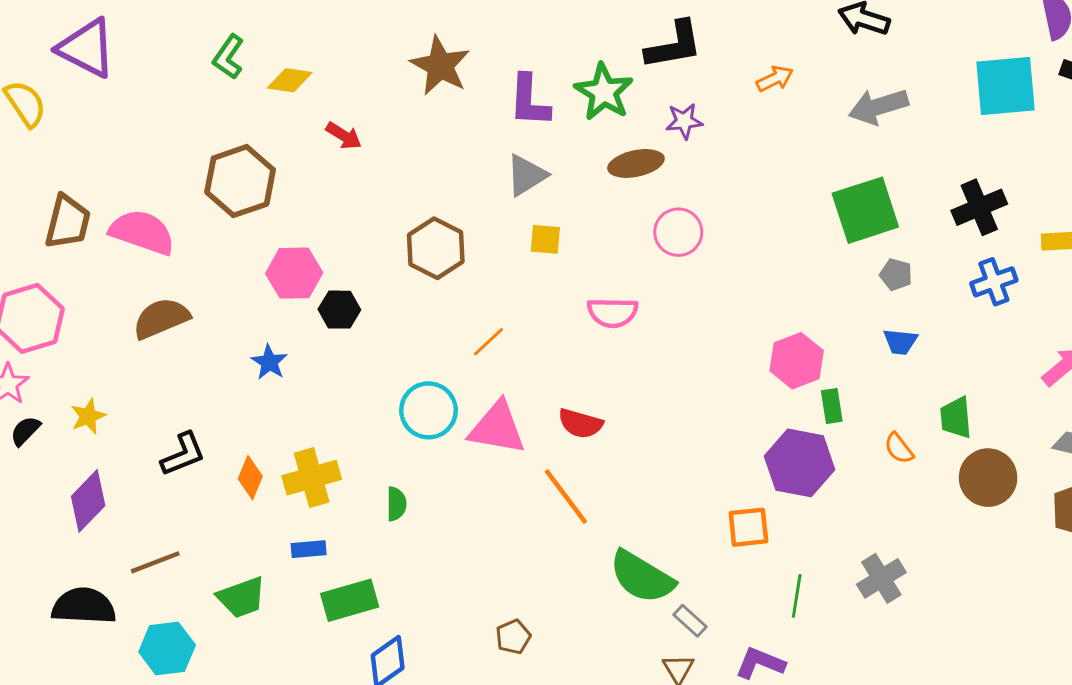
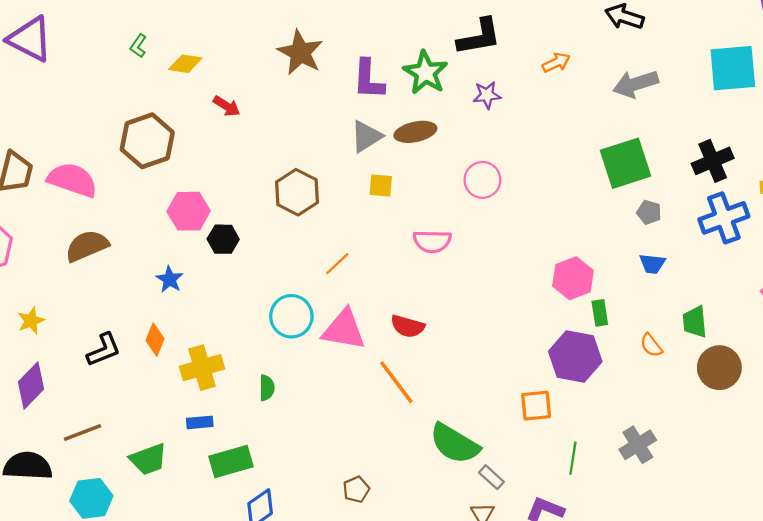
green L-shape: (228, 57) -> (138, 46), size x0.7
brown ellipse: (636, 163) -> (415, 132), moved
blue cross: (994, 282) -> (724, 218), size x1.4
orange diamond: (250, 478) -> (155, 340), moved

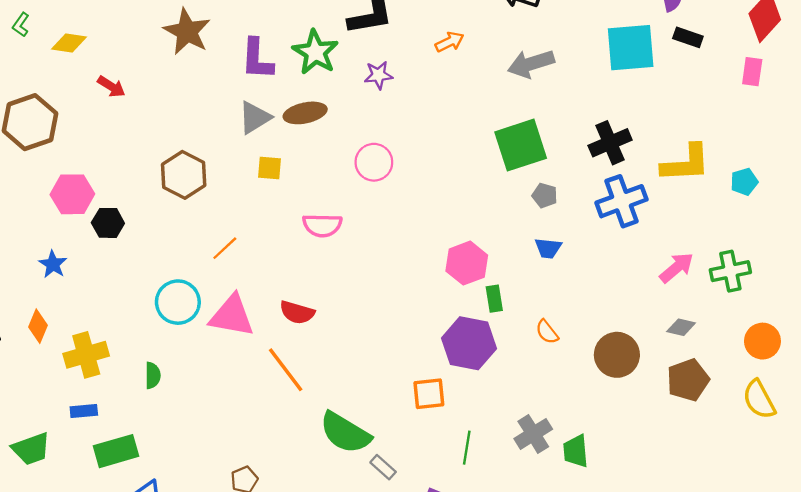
green trapezoid: (695, 322) -> (576, 451), moved

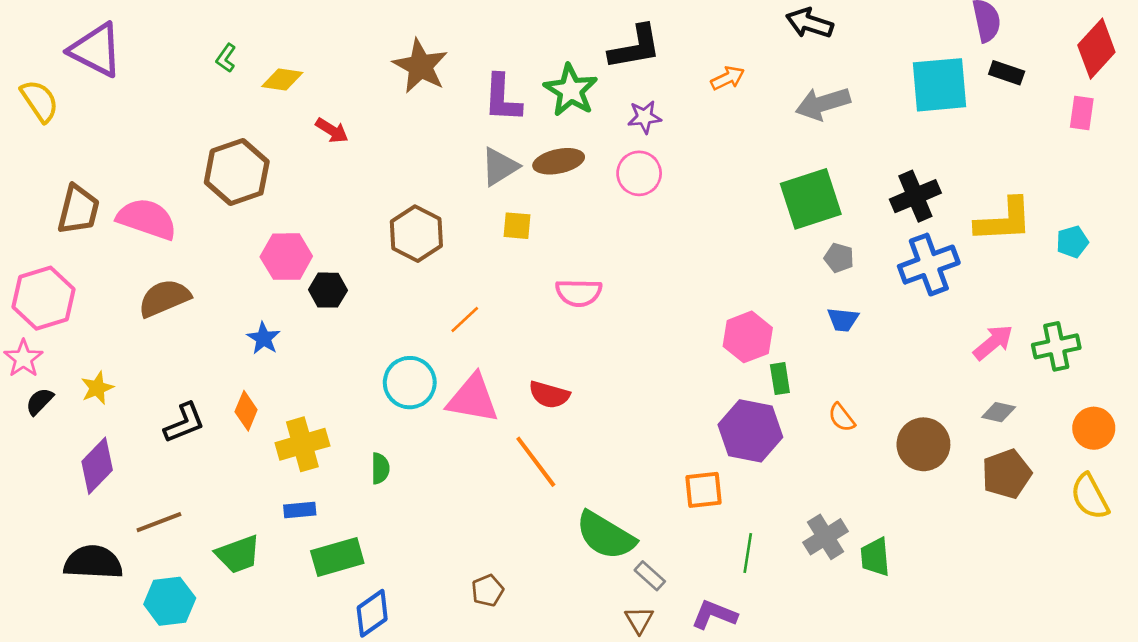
pink circle: (374, 162) -> (639, 173), moved

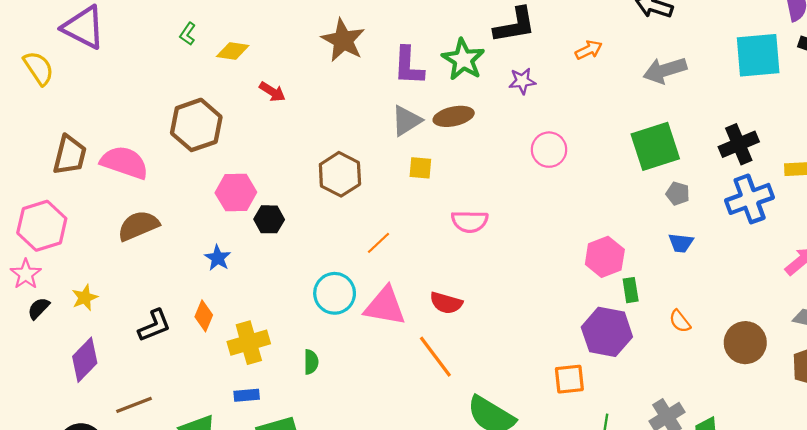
pink circle: (639, 173) -> (549, 150), moved

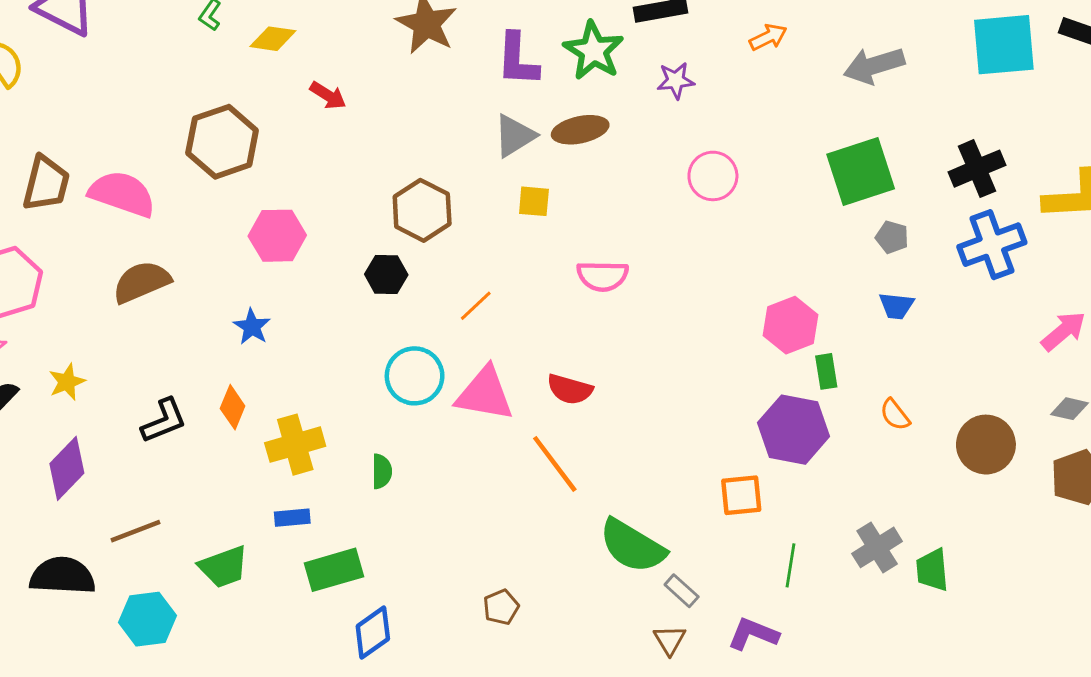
black hexagon: (269, 219) -> (386, 274), moved

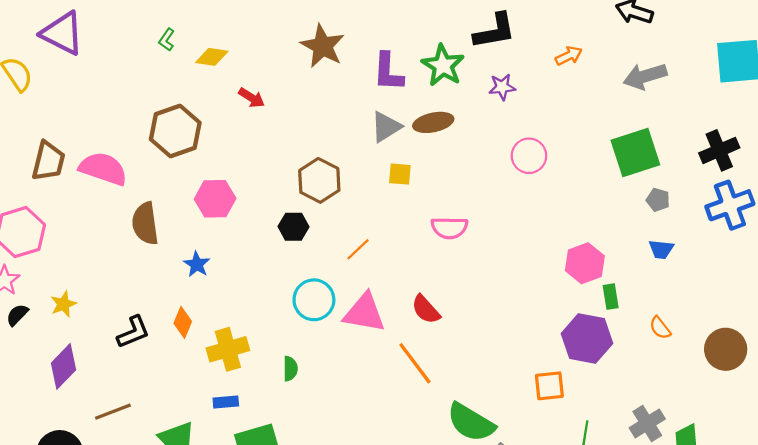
brown semicircle: (142, 282) -> (145, 223), moved, turned -75
red semicircle: (570, 389) -> (426, 309), turned 32

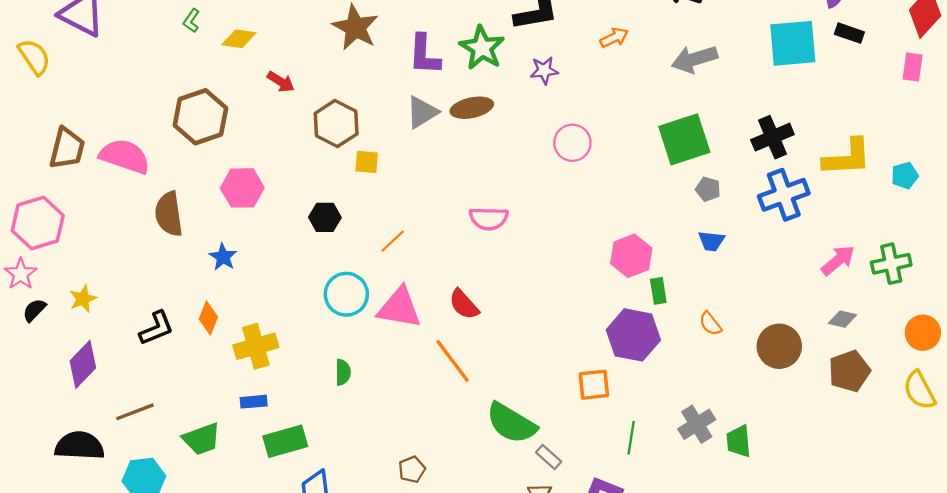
yellow square: (400, 174) -> (367, 162), moved
brown hexagon: (319, 180) -> (336, 124), moved
green semicircle: (290, 369) -> (343, 372), moved

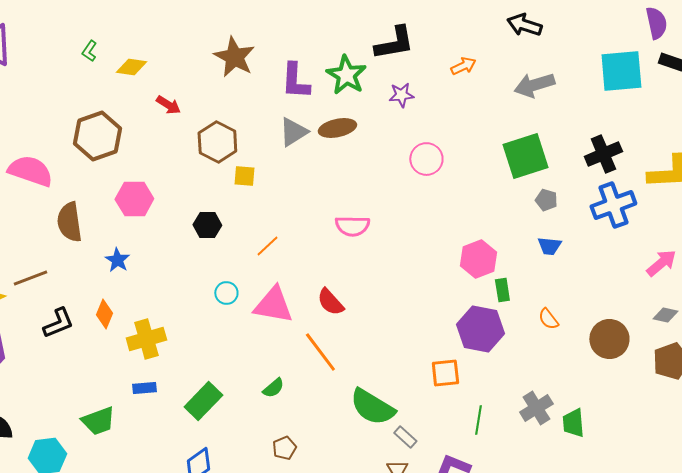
cyan circle: (346, 294) -> (226, 293), size x0.6
green semicircle: (343, 372) -> (273, 388), moved, turned 50
brown line: (135, 412) -> (30, 278), moved
green rectangle: (285, 441) -> (203, 401), moved, turned -30

